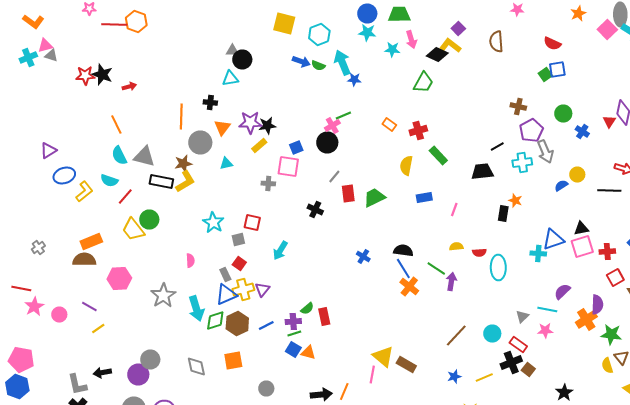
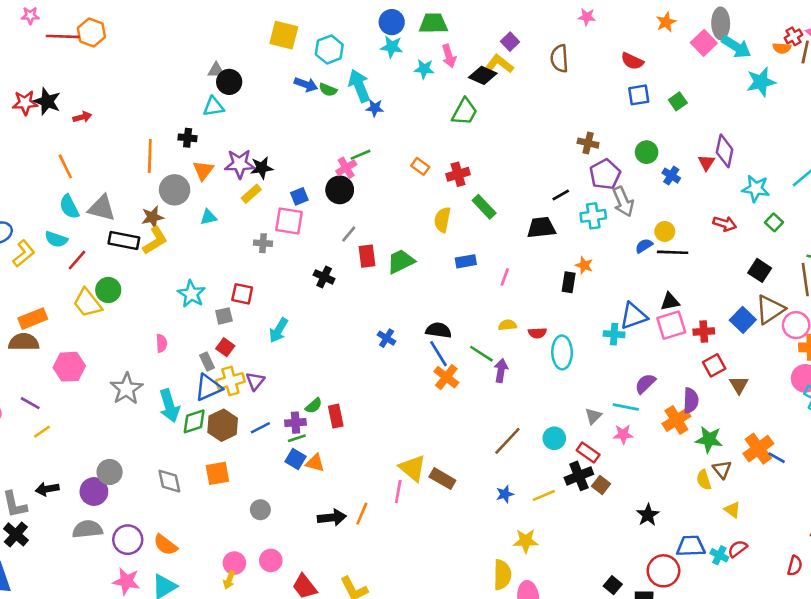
green square: (545, 74) -> (678, 101), moved
black line: (609, 190) -> (673, 252), moved

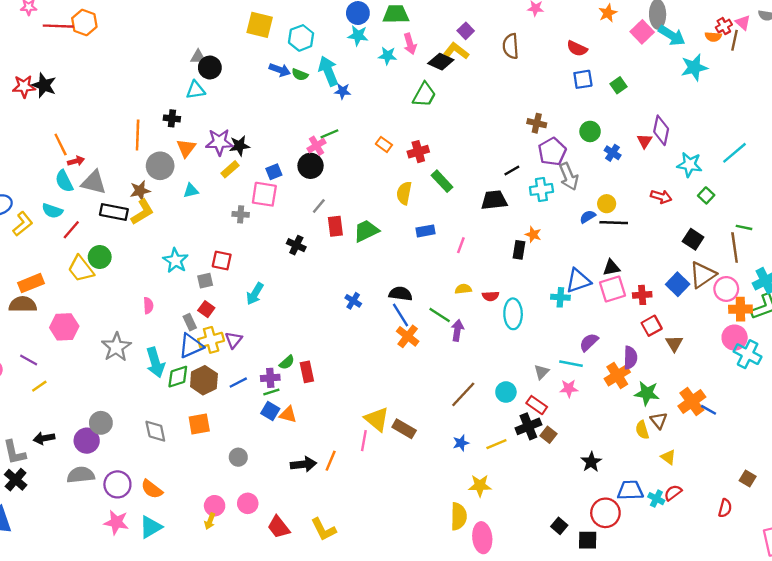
red arrow: (82, 117) -> (76, 161), moved

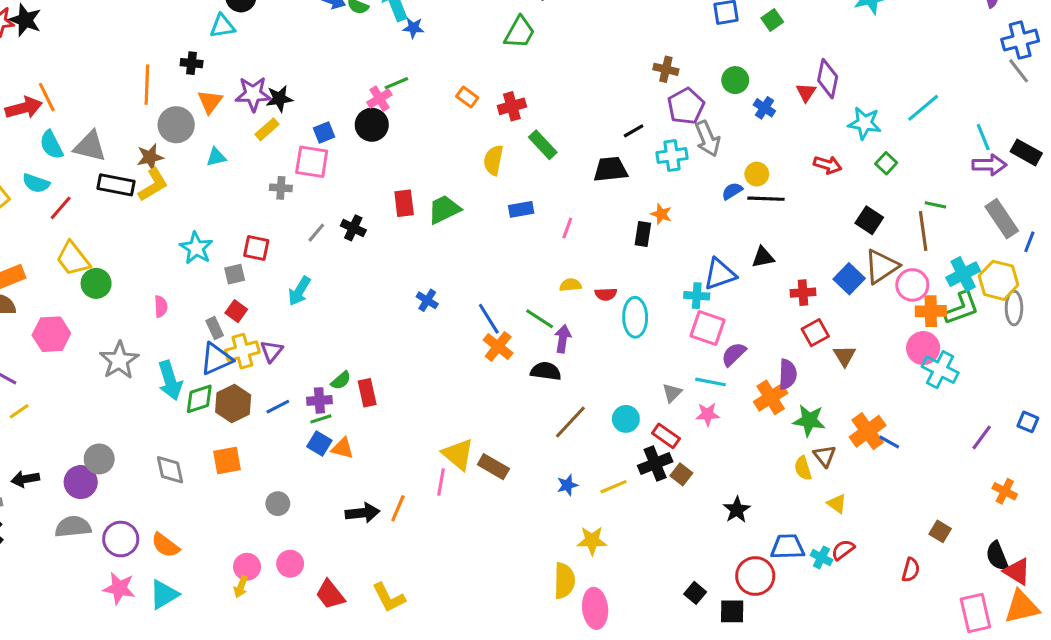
red arrow: (76, 161) -> (24, 108), moved, size x1.6
gray line: (319, 206) -> (316, 233), moved
green circle: (100, 257) -> (96, 283), moved
pink square: (613, 289) -> (707, 328), moved, turned 36
black semicircle: (401, 294) -> (546, 371), moved

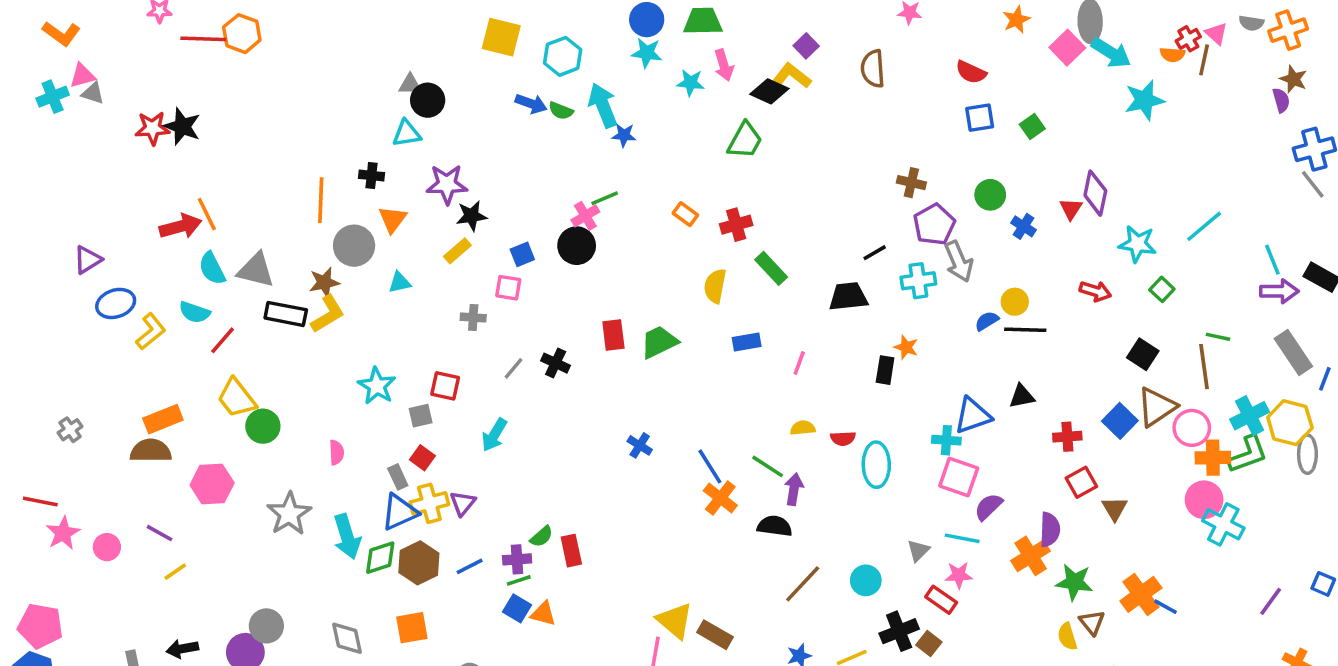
purple star: (253, 94) -> (447, 184), moved
pink square: (312, 162) -> (508, 288), size x0.7
red rectangle: (666, 436) -> (941, 600), moved

